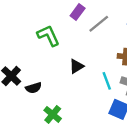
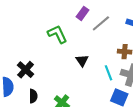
black triangle: (76, 66) -> (82, 60), turned -32
black semicircle: (34, 88) -> (33, 96), moved, turned -72

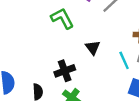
black cross: (26, 70) -> (65, 71), moved, turned 30

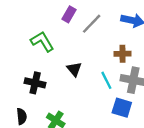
black cross: (65, 71) -> (35, 83), moved, turned 36

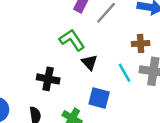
green L-shape: (42, 42) -> (72, 40), moved
blue square: (122, 108) -> (99, 98), moved

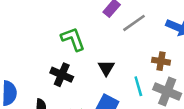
green L-shape: (72, 40) -> (73, 39), moved

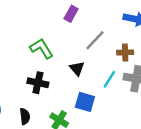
gray line: (134, 23) -> (95, 40), moved
cyan line: (138, 86) -> (109, 79), turned 60

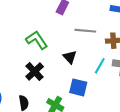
gray line: (95, 40) -> (85, 31), turned 54
black cross: (38, 83) -> (35, 72), turned 36

